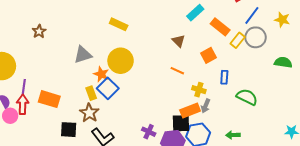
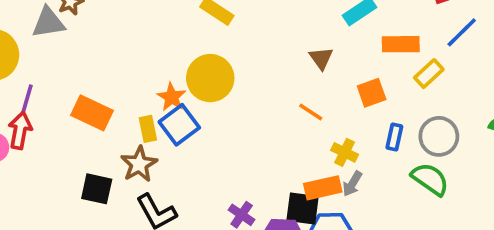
orange rectangle: (220, 27) -> (401, 44), turned -48
gray circle: (256, 37) -> (439, 136), moved
gray triangle: (83, 55) -> (48, 23), moved
orange rectangle: (49, 99) -> (92, 113), moved

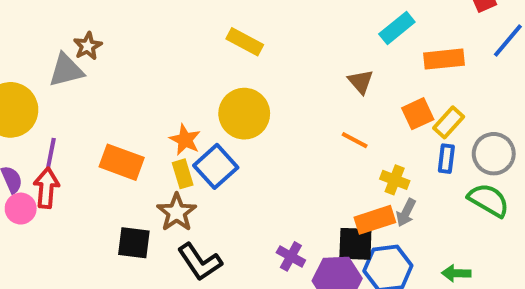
yellow rectangle: (429, 74) -> (449, 122), moved
orange star: (172, 97) -> (185, 140), moved

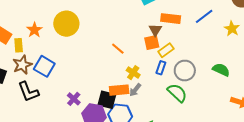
brown triangle: (361, 82) -> (155, 30), moved
blue square: (216, 166) -> (44, 66), moved, turned -30
yellow rectangle: (183, 174) -> (19, 45), moved

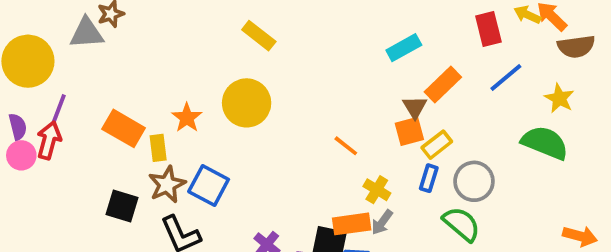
orange rectangle: (171, 19) -> (443, 84), turned -48
green semicircle: (221, 70) -> (545, 143), moved, size x1.4

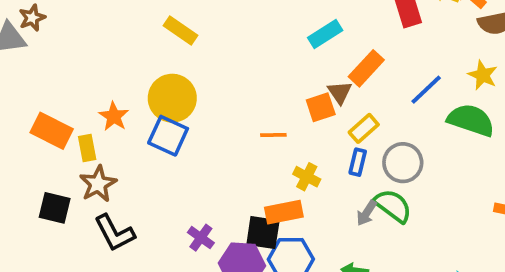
blue line: (506, 78) -> (426, 90), moved
orange square: (409, 131) -> (321, 107), moved
orange line: (346, 146) -> (273, 135), turned -36
blue square: (209, 185) -> (168, 136), moved
gray arrow: (382, 222) -> (367, 213), moved

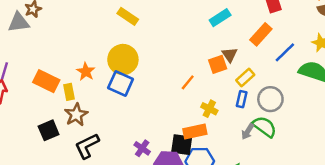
orange rectangle: (366, 68) -> (261, 34), moved
orange line: (273, 135) -> (188, 82), turned -49
black square: (55, 208) -> (49, 130), turned -36
black L-shape: (114, 233) -> (87, 146), turned 92

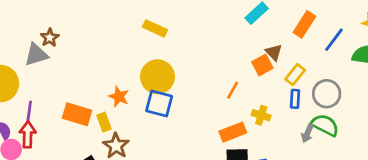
orange rectangle: (195, 131) -> (233, 132), moved

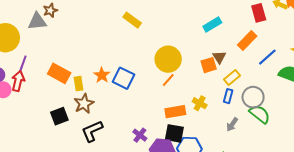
yellow circle: (157, 77) -> (168, 59), moved
orange line: (233, 90) -> (168, 80), moved
orange star: (119, 97) -> (102, 75), moved
green semicircle: (325, 125) -> (260, 114), moved

